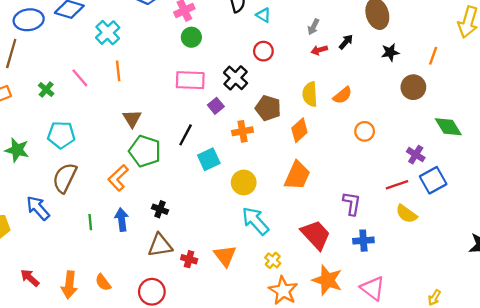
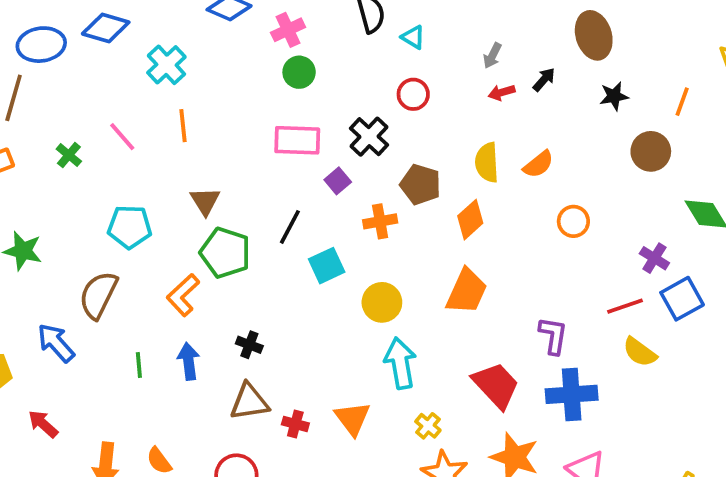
cyan pentagon: (61, 135) -> (130, 227), moved
cyan arrow: (255, 221) -> (400, 363), turned 32
blue cross: (363, 241) -> (572, 394), size x1.5
red arrow: (30, 278) -> (43, 424), moved

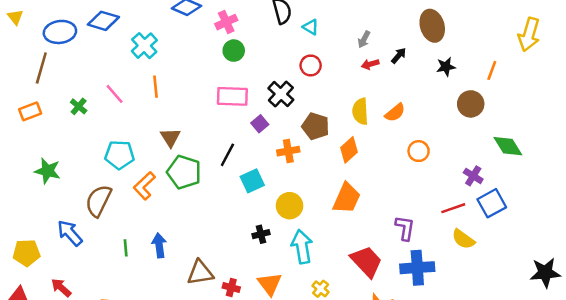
orange L-shape: (183, 295) -> (144, 186), moved
black cross: (249, 345) -> (261, 234), moved, turned -35

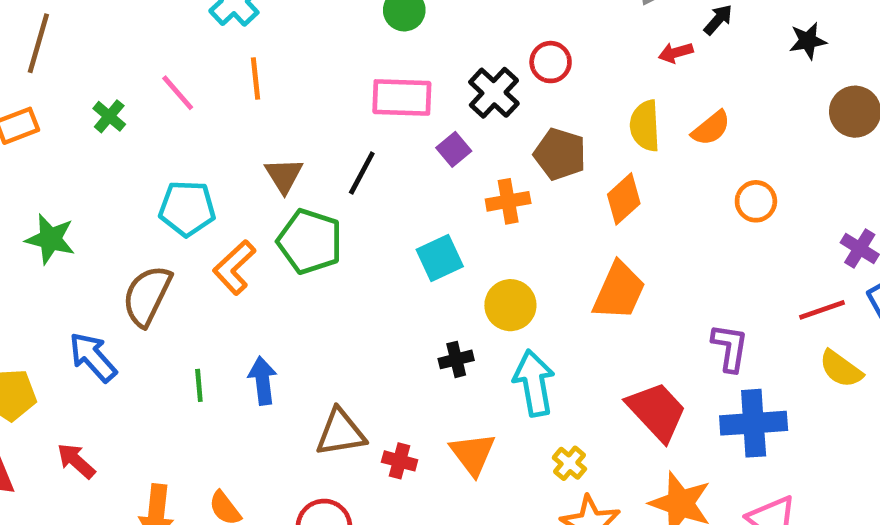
red arrow: (370, 64) -> (676, 53), moved
red circle: (311, 65) -> (551, 62), moved
black line: (227, 155) -> (362, 173), moved

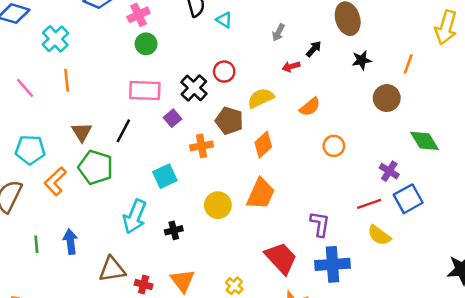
yellow semicircle: (645, 126) -> (261, 98), moved, turned 68
yellow circle: (510, 305) -> (218, 205), moved
cyan arrow: (534, 383) -> (135, 216), moved, turned -148

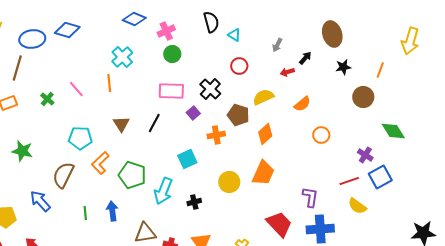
cyan cross: (55, 39) -> (122, 57), moved
red circle: (224, 72) -> (239, 66), moved
green pentagon: (96, 167) -> (132, 175), moved

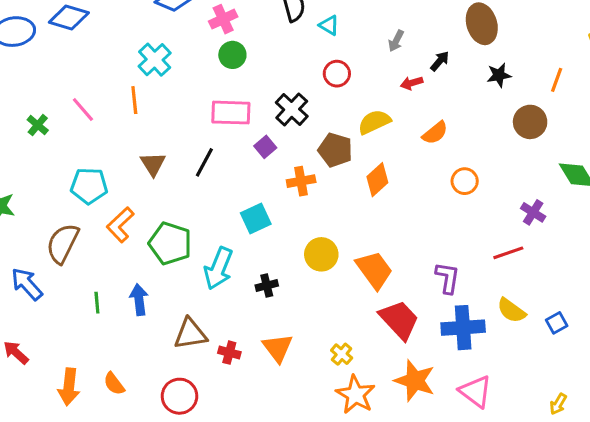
orange trapezoid: (263, 173) -> (374, 270), moved, turned -60
blue square: (380, 177) -> (557, 323), moved, size x0.6
yellow semicircle: (357, 206) -> (511, 310), moved

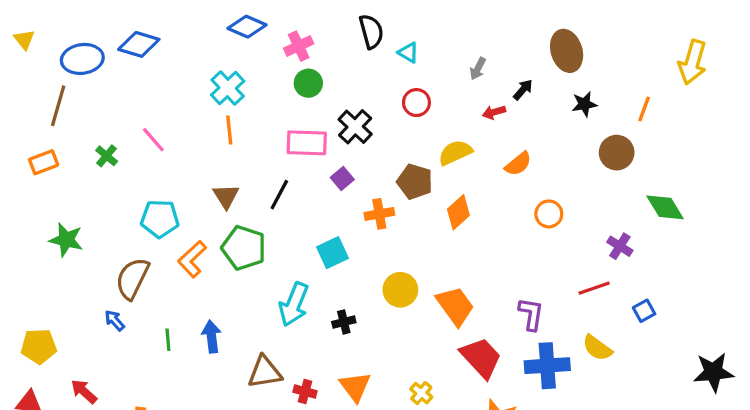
orange line: (134, 100) -> (229, 130), moved
black cross: (292, 109) -> (355, 127), moved
green pentagon: (170, 243) -> (244, 248), moved
blue arrow: (27, 284) -> (115, 320), moved, size x0.6
blue square: (557, 323) -> (644, 311), moved

